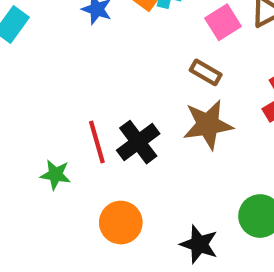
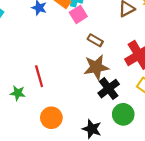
pink square: (223, 22) -> (78, 14), moved
black cross: (138, 142) -> (109, 89), moved

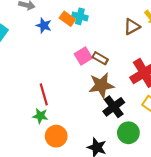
pink square: (78, 14) -> (83, 56), moved
green star: (18, 93) -> (40, 116), moved

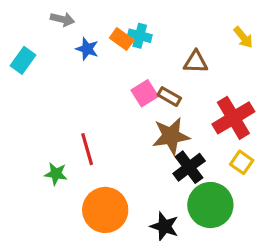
brown triangle: (132, 27) -> (196, 62), moved, turned 30
green star: (40, 116) -> (56, 174), moved
green circle: (128, 133) -> (210, 205), size x1.4
orange circle: (56, 136) -> (105, 210), size x1.4

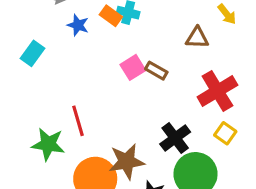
cyan rectangle: (23, 60) -> (33, 53), moved
brown triangle: (196, 62) -> (197, 38), moved
brown star: (171, 136) -> (127, 162), moved
green star: (56, 174) -> (48, 144), size x1.5

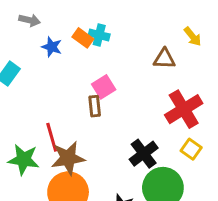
brown rectangle: (156, 71) -> (95, 106), moved, turned 54
brown star: (127, 162) -> (68, 158), moved

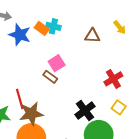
blue star: (52, 47) -> (20, 35), size x1.5
brown triangle: (164, 59) -> (92, 36), moved
brown rectangle: (95, 106) -> (50, 77), turned -48
red cross: (184, 109) -> (113, 79), size x0.7

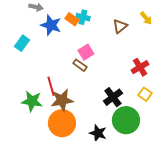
brown triangle: (92, 36) -> (120, 26), turned -42

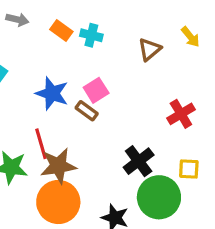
orange rectangle: (72, 19) -> (61, 31), moved
blue star: (51, 25) -> (52, 93), moved
yellow square: (145, 94) -> (189, 169), moved, turned -32

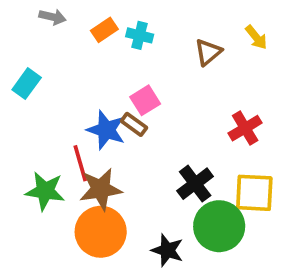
orange rectangle: (61, 31) -> (104, 30), turned -70
blue star: (52, 93) -> (106, 130), moved
yellow square: (189, 169) -> (254, 193), size x1.6

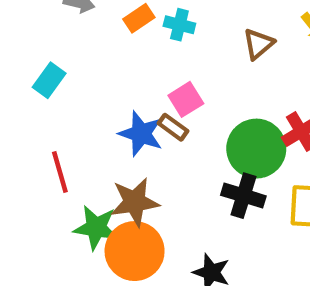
red line: (80, 163) -> (60, 172), moved
black cross: (195, 184) -> (243, 196), turned -36
green star: (45, 191) -> (96, 228), moved
green circle: (219, 226) -> (256, 149), moved

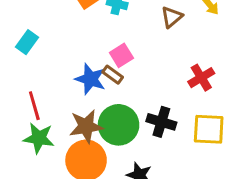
green circle: (256, 149) -> (119, 125), moved
green star: (96, 228) -> (39, 138), moved

